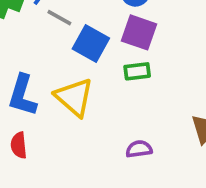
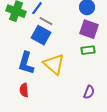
blue square: (91, 44) -> (41, 35), moved
purple semicircle: (139, 149) -> (89, 92), turned 120

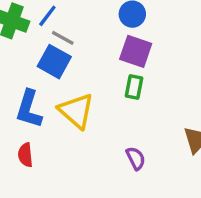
green rectangle: (88, 50) -> (134, 87), turned -72
purple semicircle: (89, 92) -> (136, 158), turned -48

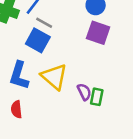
green rectangle: (134, 87) -> (97, 97), moved
purple semicircle: (136, 158) -> (84, 92), moved

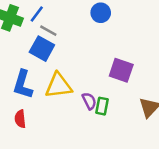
purple square: (98, 33) -> (121, 70), moved
yellow triangle: (54, 77) -> (59, 86), turned -48

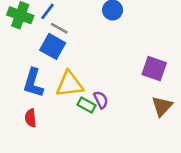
purple square: (121, 70) -> (154, 69), moved
green rectangle: (102, 106) -> (87, 105), moved, turned -72

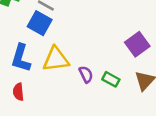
purple square: (154, 69) -> (137, 44), turned 35
green rectangle: (87, 105) -> (111, 79), moved

